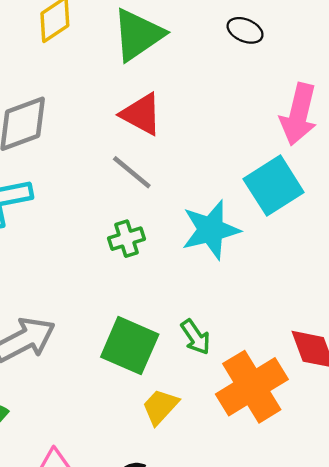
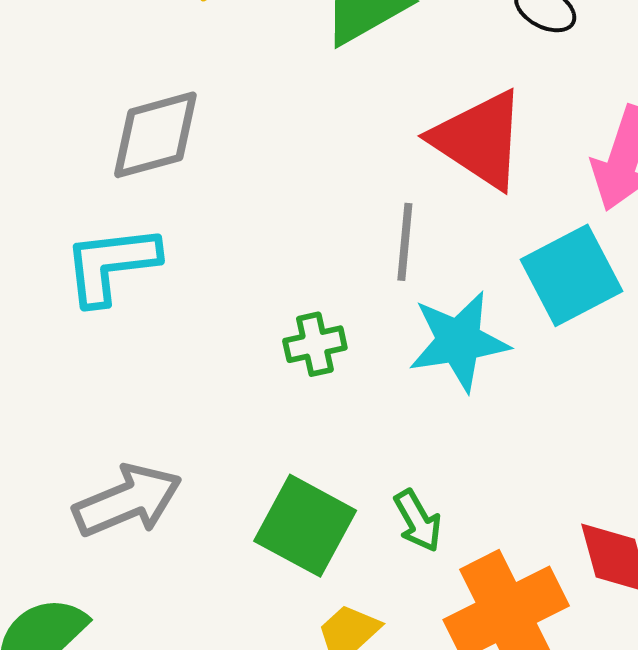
red triangle: (141, 114) -> (479, 140), moved, size x1.4
gray line: (132, 172) -> (405, 242), moved, turned 51

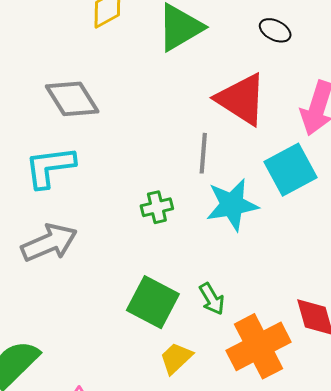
gray diamond: (155, 135) -> (72, 99), turned 74
gray arrow: (128, 501) -> (49, 243), moved

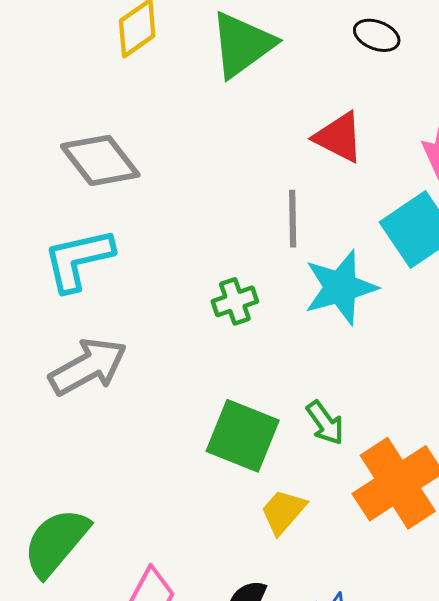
red triangle: (241, 99) -> (339, 137), size x0.7

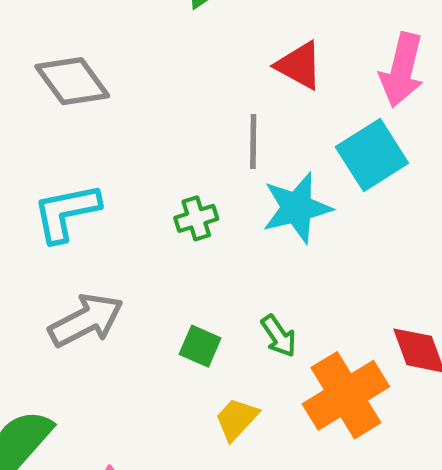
cyan L-shape: (78, 260) -> (66, 212), moved
gray arrow: (88, 367) -> (86, 320), moved
green square: (243, 436) -> (200, 346), size x0.6

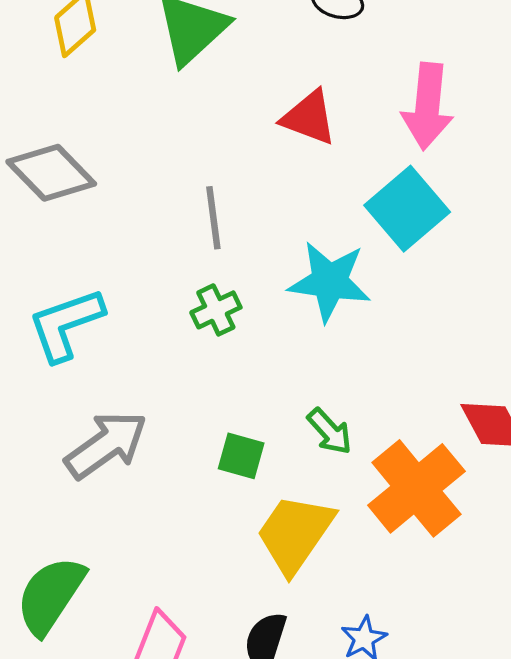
gray line: (253, 141) -> (213, 218), moved
cyan star: (297, 208) -> (330, 281), turned 30
yellow trapezoid: (236, 419) -> (295, 534), size x1.6

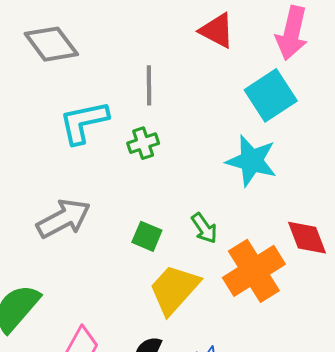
cyan star: (330, 281) -> (252, 161), moved
cyan L-shape: (66, 324) -> (84, 122), moved

